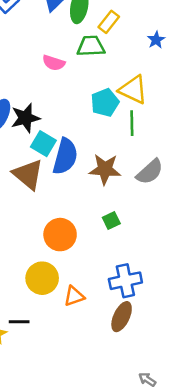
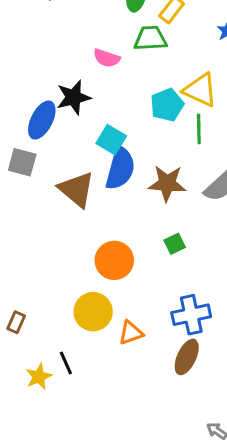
black star: (25, 118) -> (73, 97), moved
cyan square: (43, 144) -> (111, 140), moved
black line: (19, 322) -> (66, 363), turned 66

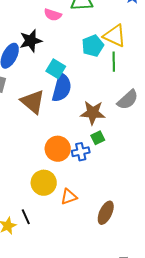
brown star: (167, 183) -> (93, 113), moved
blue cross: (191, 315) -> (81, 152), moved, size x0.7

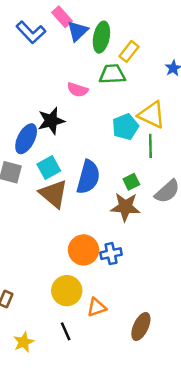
cyan square: (56, 69) -> (49, 167), moved, turned 30
green square: (98, 138) -> (131, 182), moved
black line: (26, 217) -> (66, 331), moved

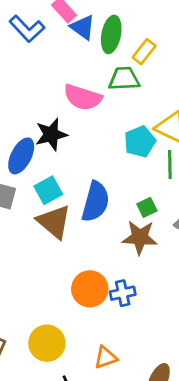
blue triangle: (78, 31) -> (83, 27), turned -40
pink semicircle: (78, 90) -> (83, 97), size x1.5
yellow circle: (67, 291) -> (47, 343), moved

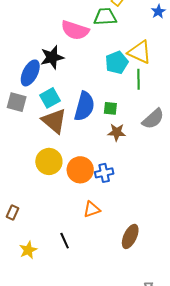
green square: (147, 207) -> (110, 108), moved, turned 32
brown star: (140, 237) -> (117, 132), size x0.7
yellow circle: (47, 343) -> (49, 161), moved
orange triangle: (106, 357) -> (92, 209), moved

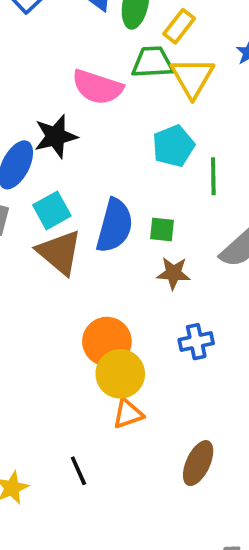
yellow triangle: (140, 52) -> (192, 78), moved, turned 35
yellow circle: (49, 161) -> (120, 374), moved
blue cross: (104, 173) -> (196, 342), moved

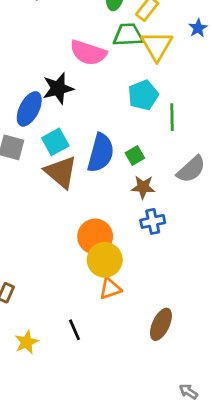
green square: (162, 229) -> (135, 156), turned -36
blue cross: (196, 342) -> (153, 221), moved

